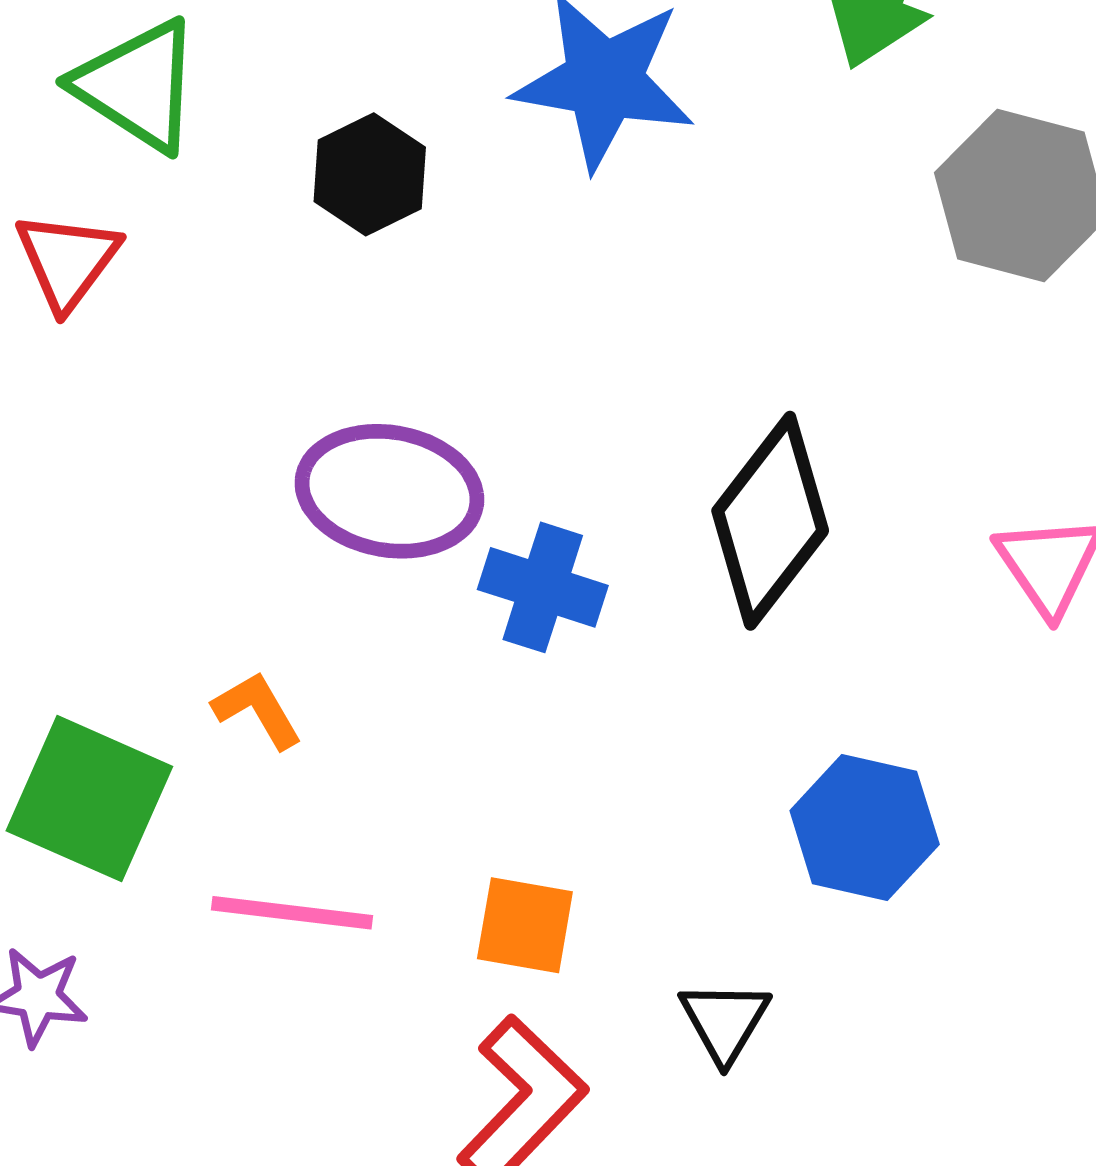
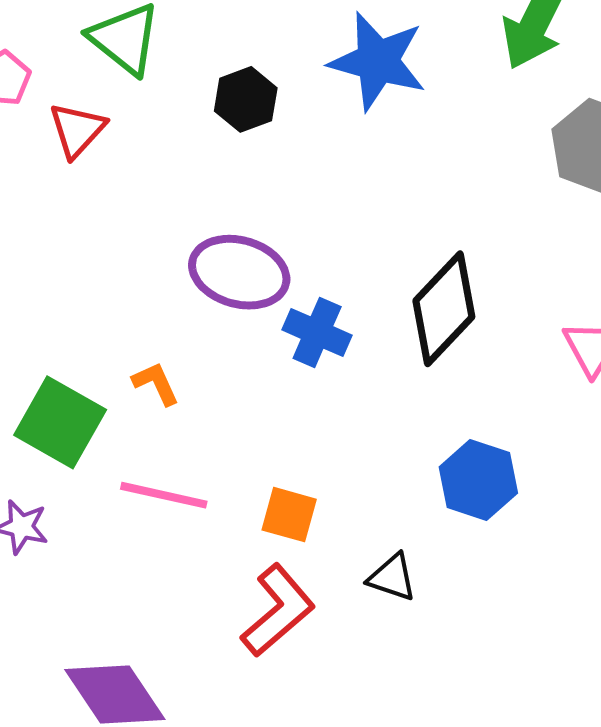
black triangle: (725, 1021) -> (392, 577), turned -48

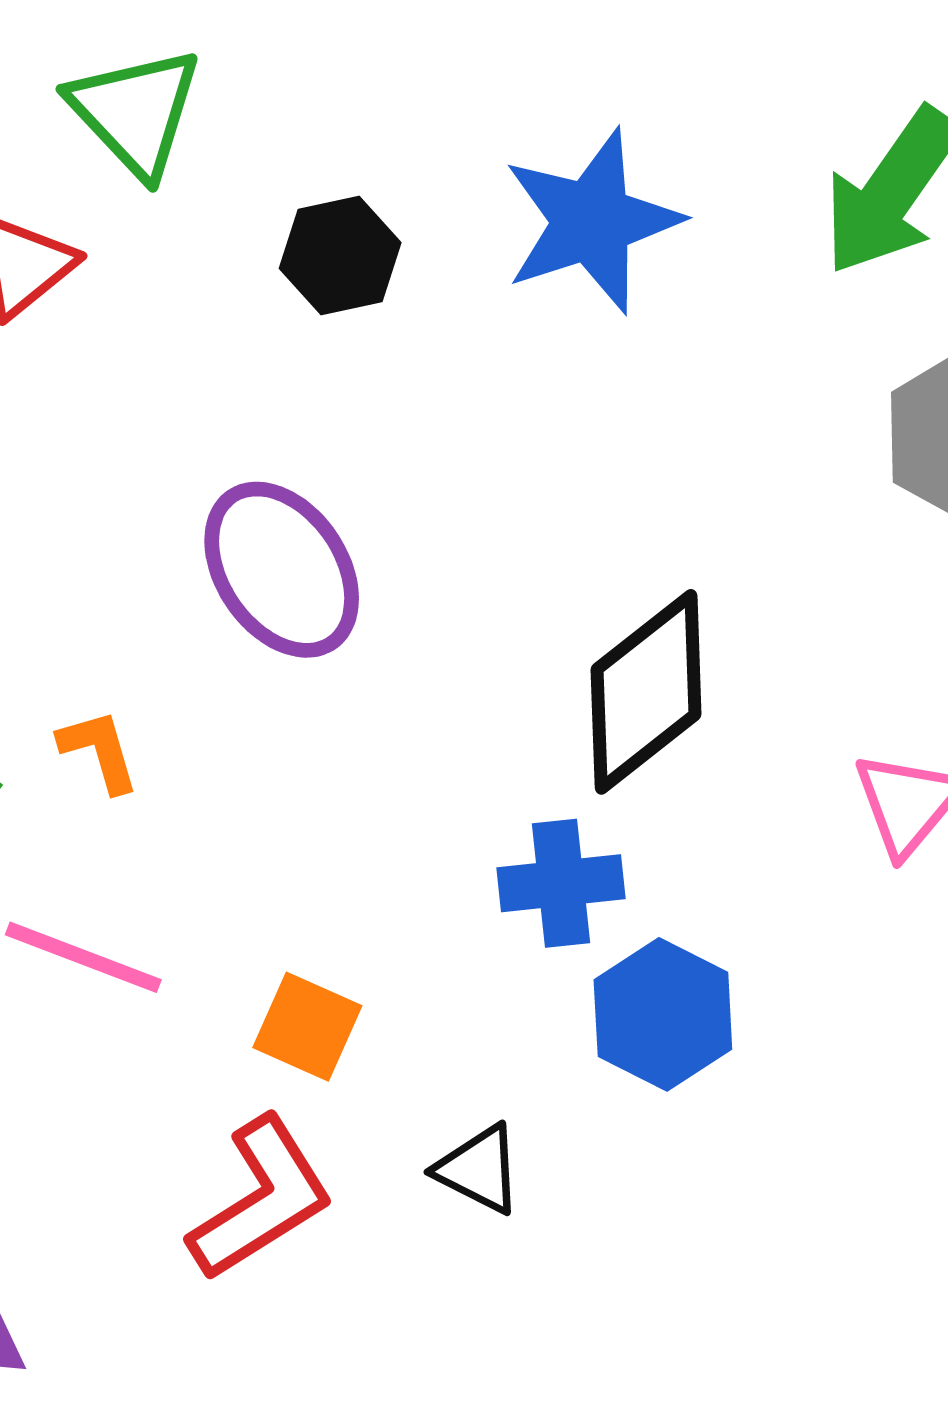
blue star: (378, 61) -> (592, 221), turned 30
purple ellipse: (239, 272) -> (282, 570), turned 32
blue cross: (317, 333) -> (561, 883), moved, turned -38

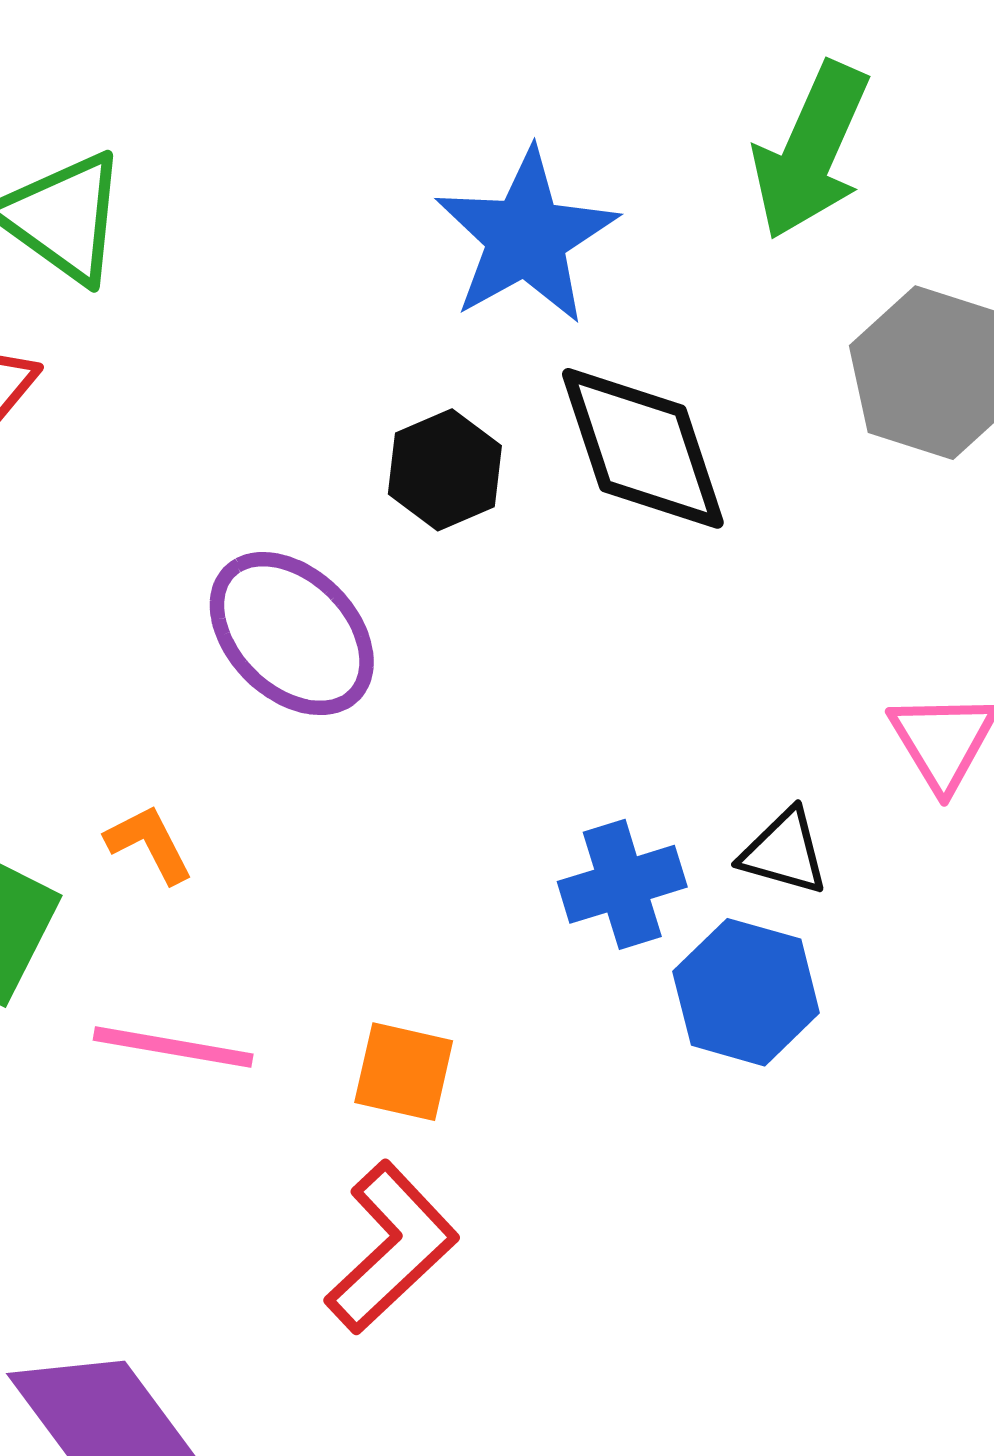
black hexagon: (340, 255) -> (445, 470), moved
black diamond: (646, 692) -> (643, 448), moved, turned -59
black triangle: (479, 1169) -> (784, 852), moved

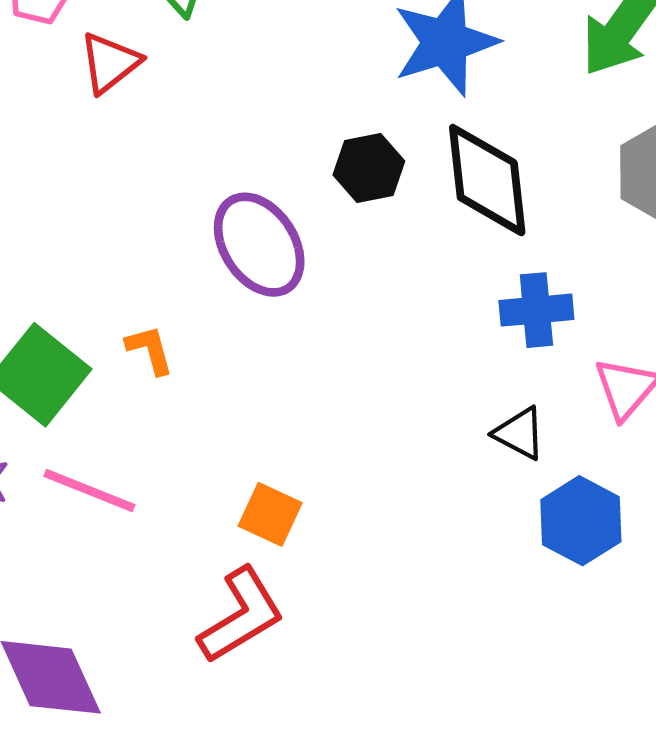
blue cross: (622, 884) -> (536, 310), moved
blue hexagon: (746, 992) -> (581, 521), moved
pink line: (173, 1047) -> (89, 490), moved

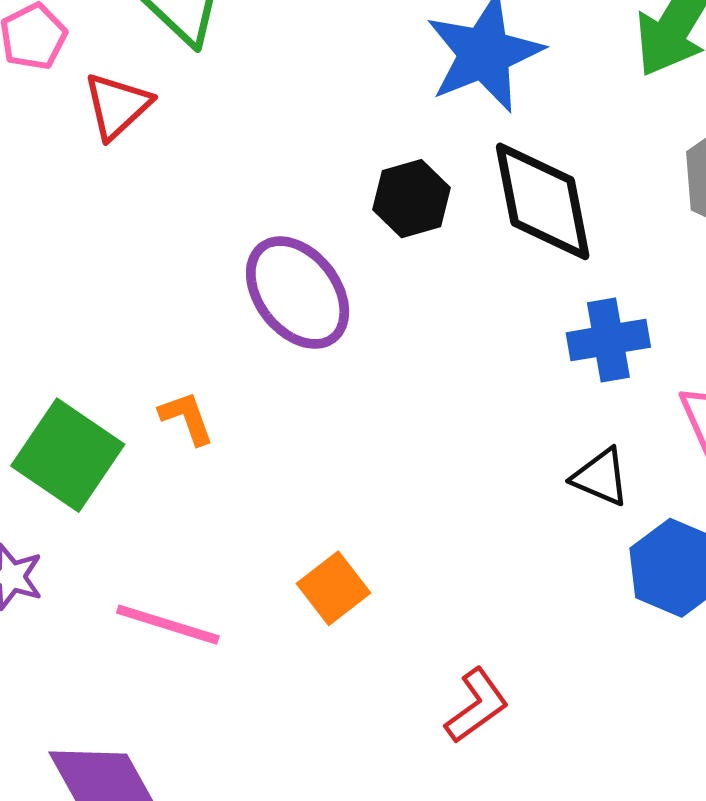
pink line: (89, 490) -> (168, 625), moved
orange square: (270, 514) -> (333, 588), turned 32
red L-shape: (241, 616) -> (477, 706), moved, size x0.7

